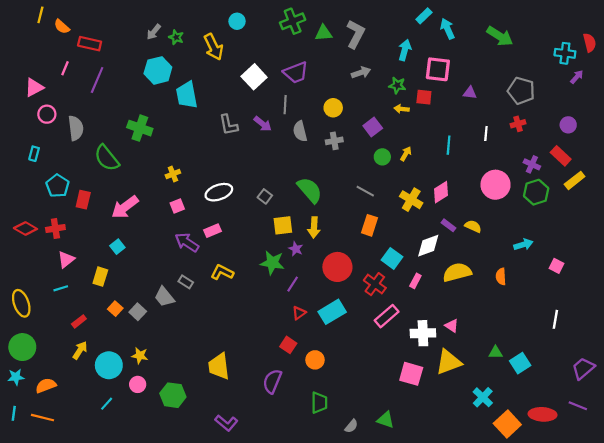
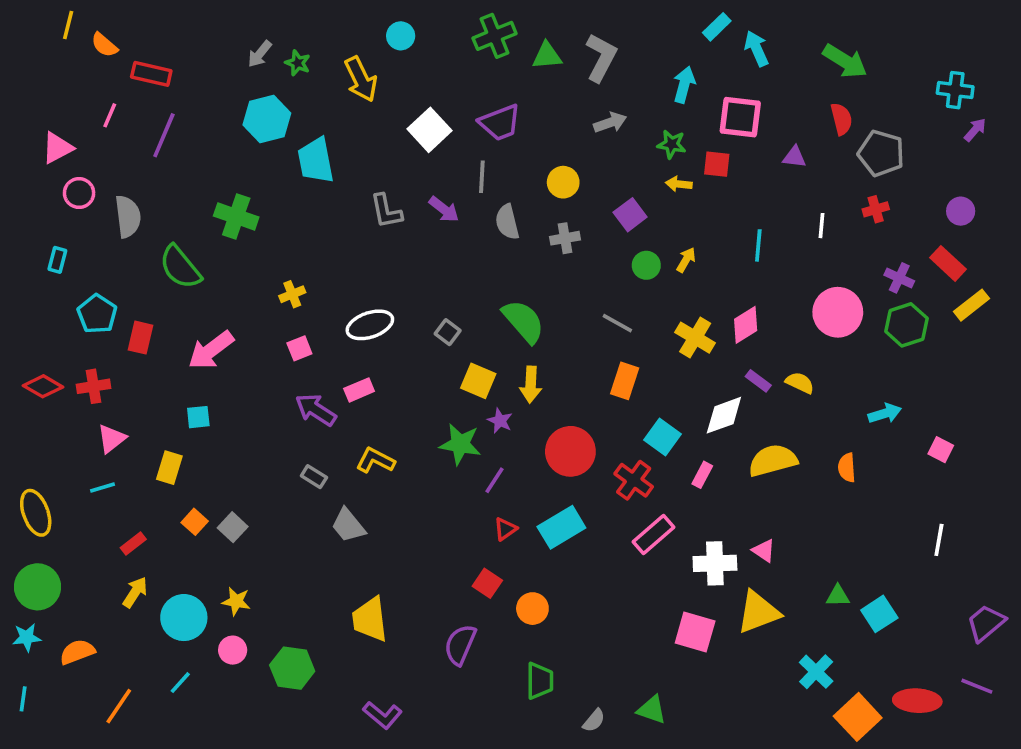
red semicircle: (590, 43) -> (841, 119), moved
yellow square: (283, 225) -> (478, 381), turned 30
cyan square: (117, 247) -> (198, 417), turned 32
gray trapezoid: (164, 297) -> (348, 525), moved
orange line: (43, 418) -> (119, 706), moved, turned -70

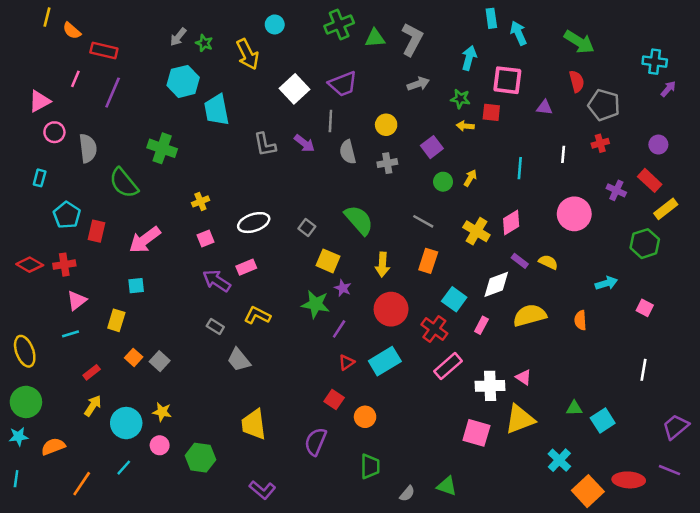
cyan rectangle: (717, 27) -> (491, 18), turned -54
green hexagon: (906, 325) -> (645, 244), moved
yellow arrow: (531, 385) -> (382, 265), moved

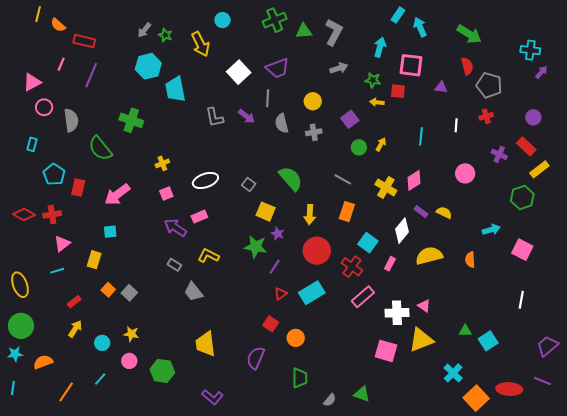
cyan rectangle: (491, 18) -> (398, 15), turned 42
pink circle: (574, 214) -> (465, 173), size x0.7
white diamond: (496, 284) -> (402, 231), turned -30
pink square: (645, 308) -> (522, 250), size x1.5
cyan circle: (126, 423) -> (102, 343), size x0.6

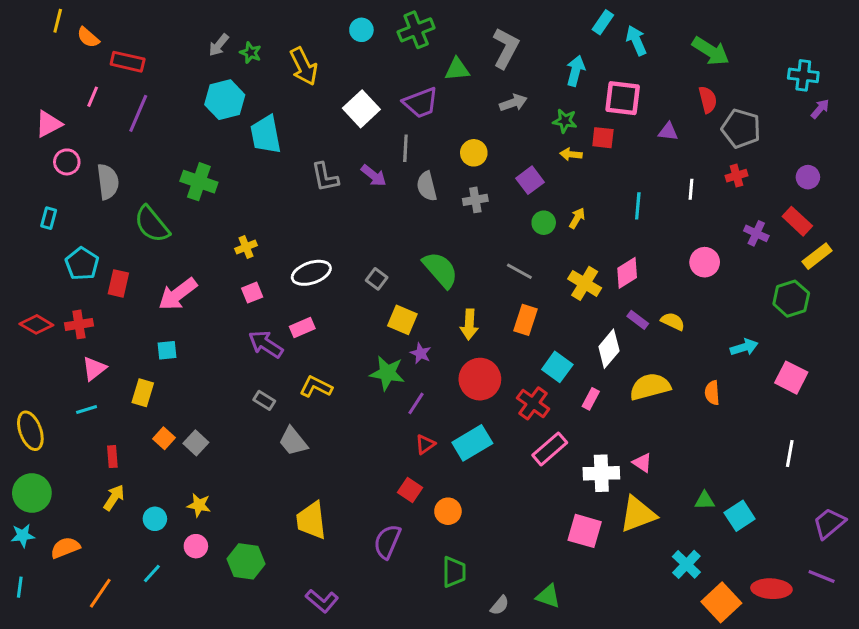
cyan circle: (223, 20) -> (361, 30), moved
green triangle: (304, 31) -> (457, 69), moved
red rectangle: (74, 302) -> (112, 457), turned -56

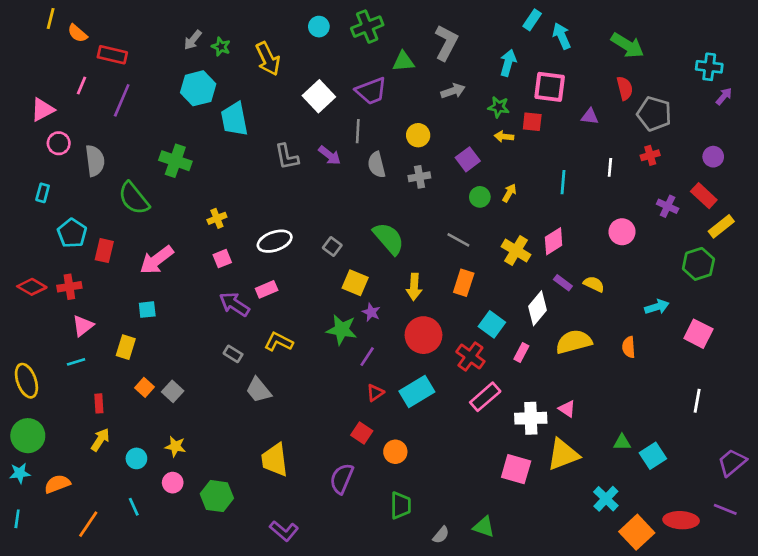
cyan line: (152, 573) -> (134, 507), turned -66

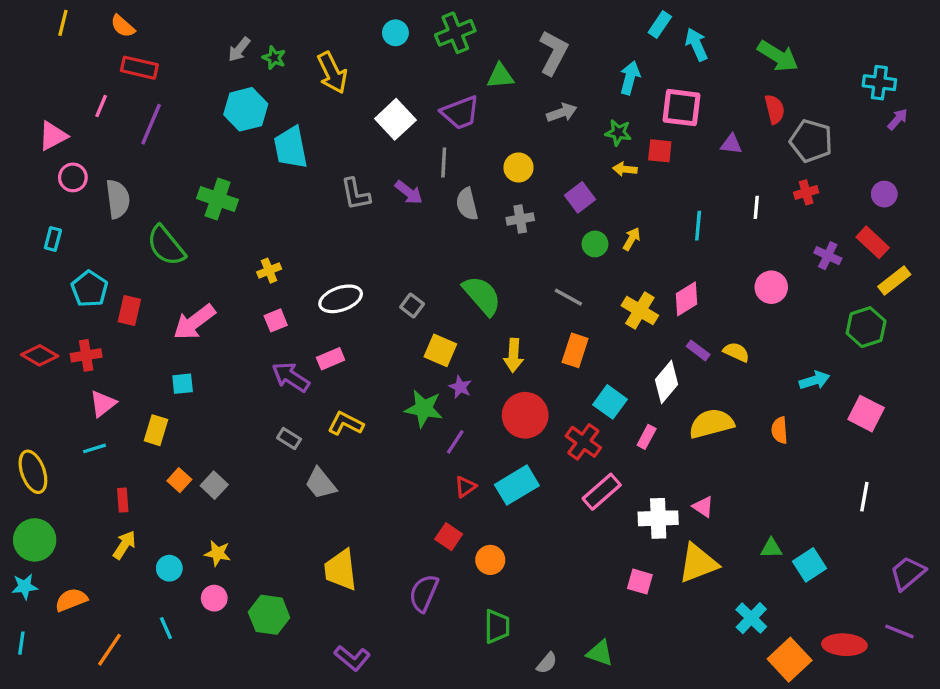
orange semicircle: (77, 33) -> (123, 26), moved
pink square: (516, 469) -> (640, 582), size x0.7

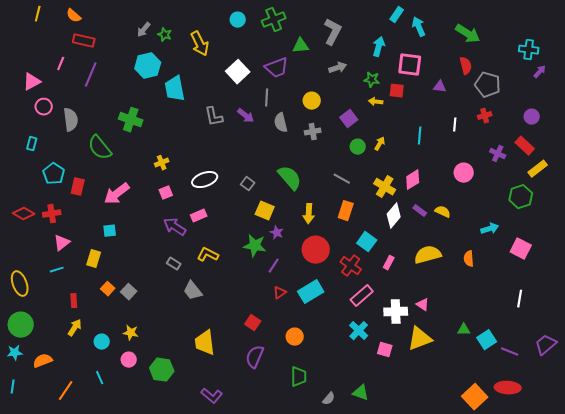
white diamond: (666, 382) -> (394, 216), moved
red square: (449, 537) -> (253, 323), moved
cyan cross: (751, 618) -> (359, 331), moved
purple line: (899, 631) -> (510, 352), moved

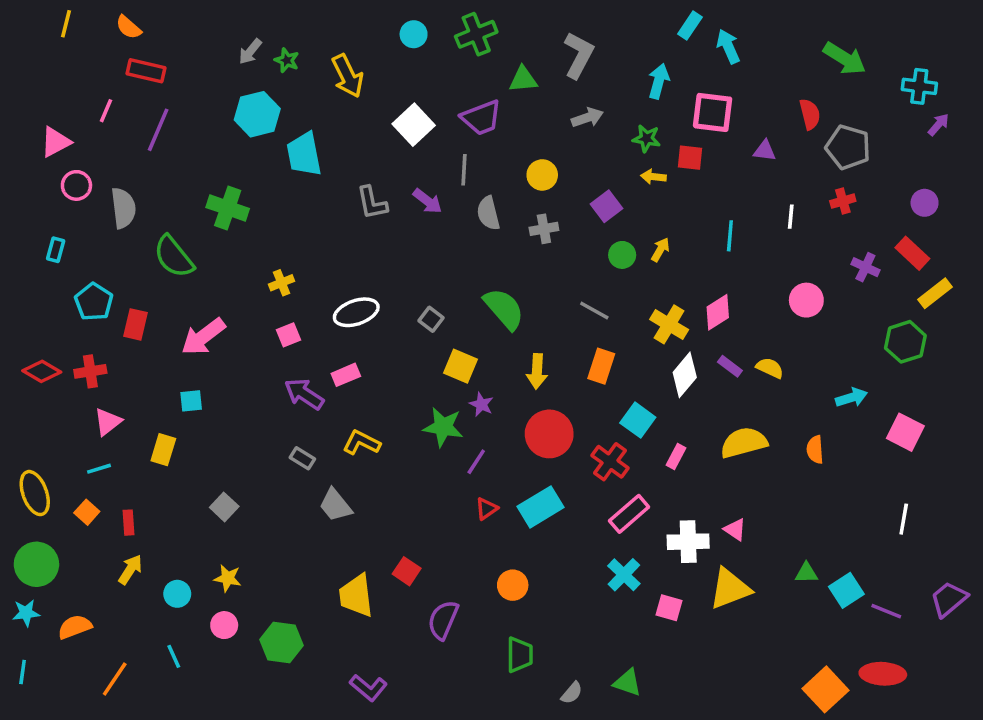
green arrow: (468, 34) -> (845, 59), moved
orange square: (108, 289) -> (87, 512), moved
red square: (253, 323) -> (407, 571), moved

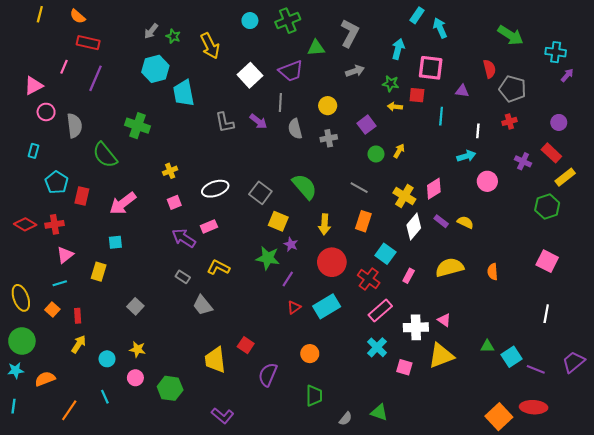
cyan line: (730, 236) -> (441, 116), moved
gray square: (431, 319) -> (260, 193), size x1.5
cyan arrow: (852, 397) -> (466, 156), moved

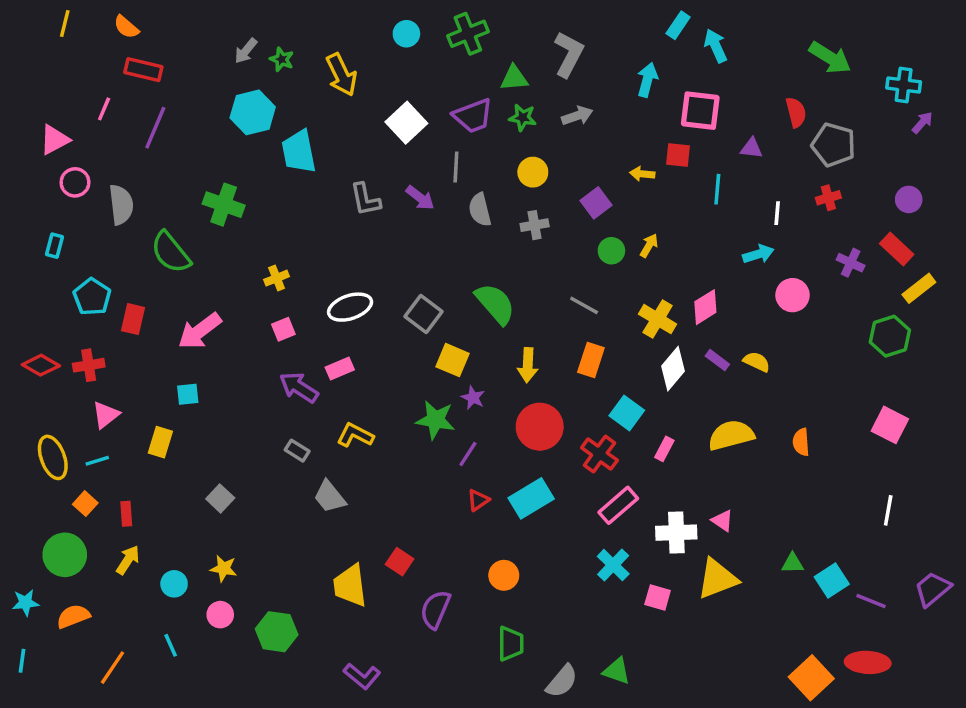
green star: (391, 84) -> (523, 117), moved
yellow ellipse: (21, 298) -> (53, 457), moved
green circle: (22, 341) -> (65, 555), moved
gray semicircle: (346, 419) -> (562, 681), size x1.5

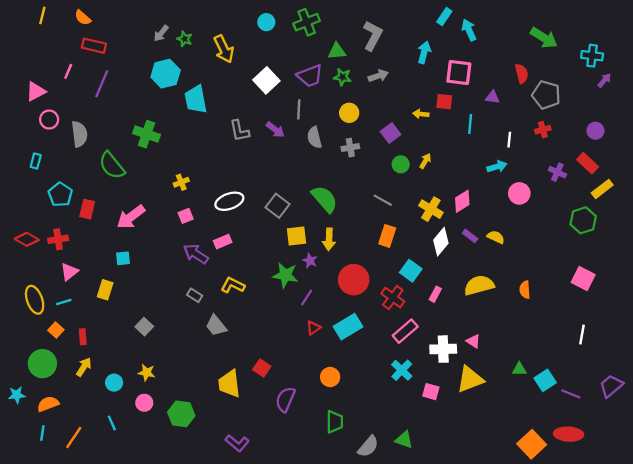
yellow square: (453, 360) -> (297, 236), turned -30
yellow arrow: (528, 365) -> (329, 239), moved
cyan line: (22, 661) -> (42, 433), moved

